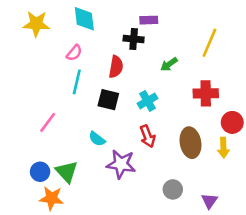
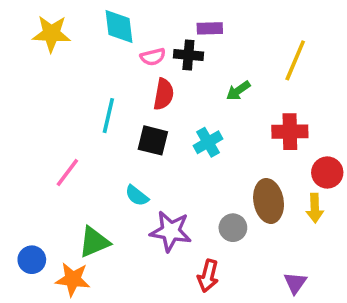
pink semicircle: (74, 53) -> (153, 57), moved, turned 36
red arrow: (148, 136) -> (208, 276), moved, turned 35
blue circle: (40, 172) -> (32, 260), moved
green triangle: (67, 172) -> (94, 242), turned 50
gray circle: (173, 189) -> (233, 228), moved

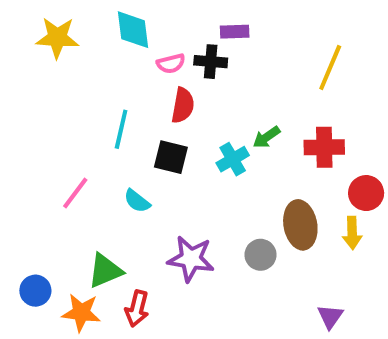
green arrow: (238, 91) -> (266, 137), moved
cyan semicircle: (137, 196) -> (137, 201), moved
red arrow: (208, 276) -> (137, 309), moved

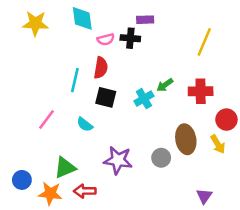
red semicircle: (183, 105) -> (101, 68), moved
yellow arrow: (352, 233) -> (218, 144), turned -30
red arrow: (137, 309) -> (85, 191), turned 75

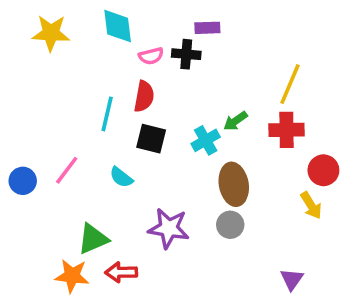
yellow line: (204, 42) -> (290, 84), moved
brown ellipse: (186, 139) -> (234, 184), moved
blue circle: (22, 180) -> (23, 181), moved

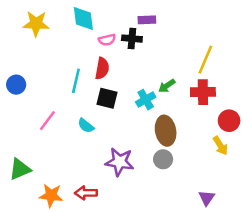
blue circle: (23, 181) -> (16, 85), moved
green triangle: (93, 239) -> (20, 169), moved

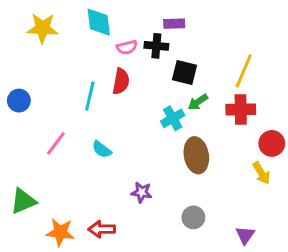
black square: (107, 98) -> (185, 72), moved
gray circle: (163, 159) -> (193, 217), moved
purple star: (119, 162) -> (142, 192), size x0.6

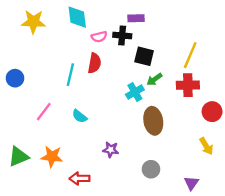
yellow arrow: (261, 173) -> (206, 146), moved
orange star: (60, 232) -> (52, 157), moved

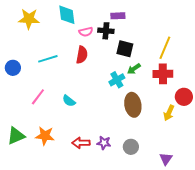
cyan line: (70, 75) -> (48, 59), moved, turned 60
yellow arrow: (206, 146) -> (169, 113), moved, turned 56
purple star: (111, 150) -> (104, 143), moved
red arrow: (80, 178) -> (81, 143), moved

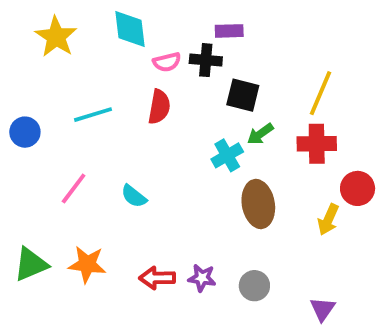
yellow star: (29, 19) -> (56, 37), turned 30

